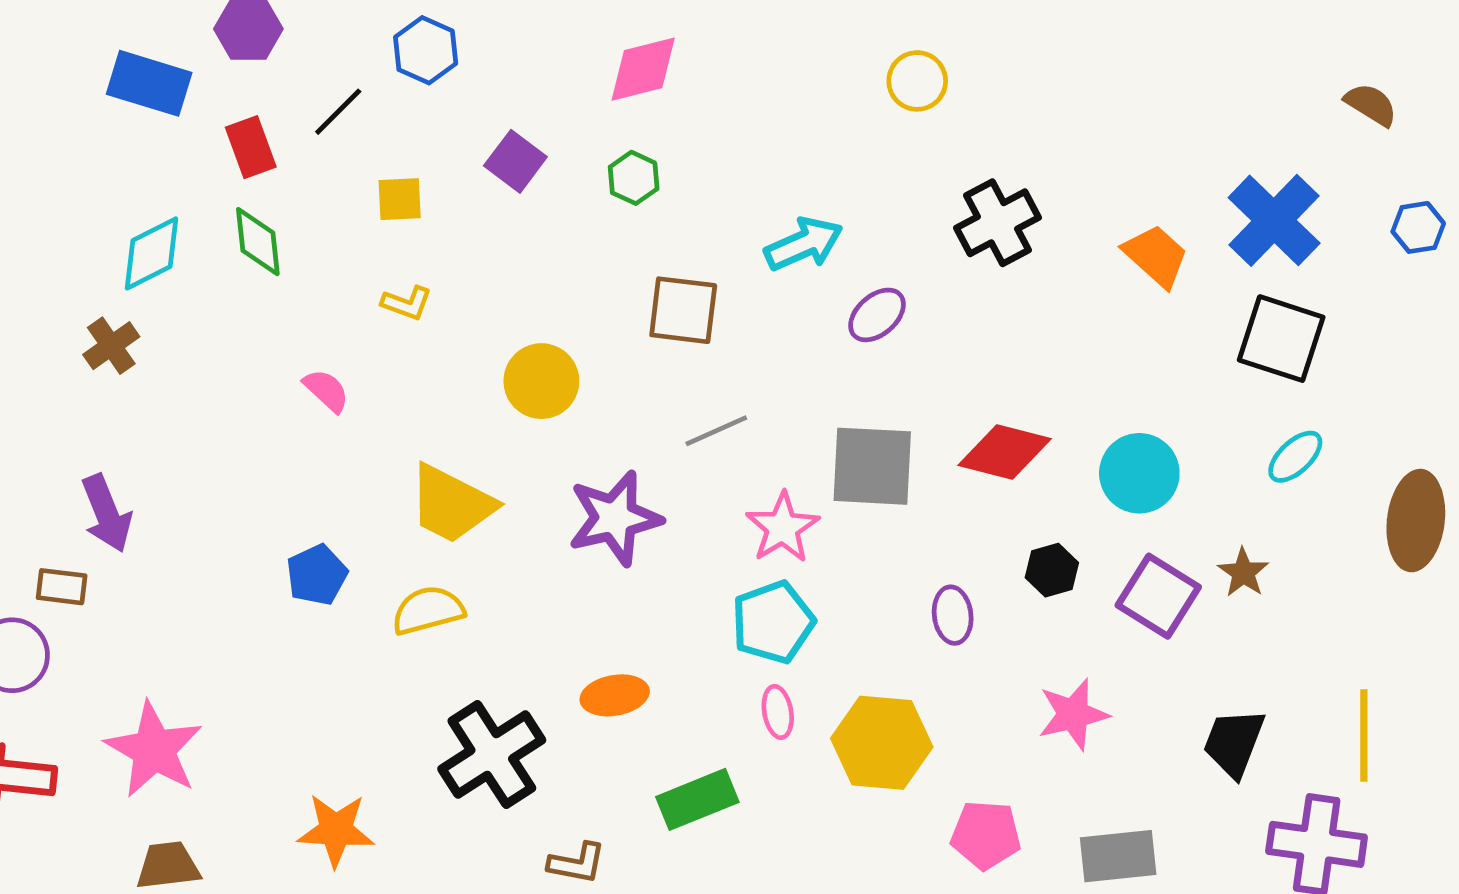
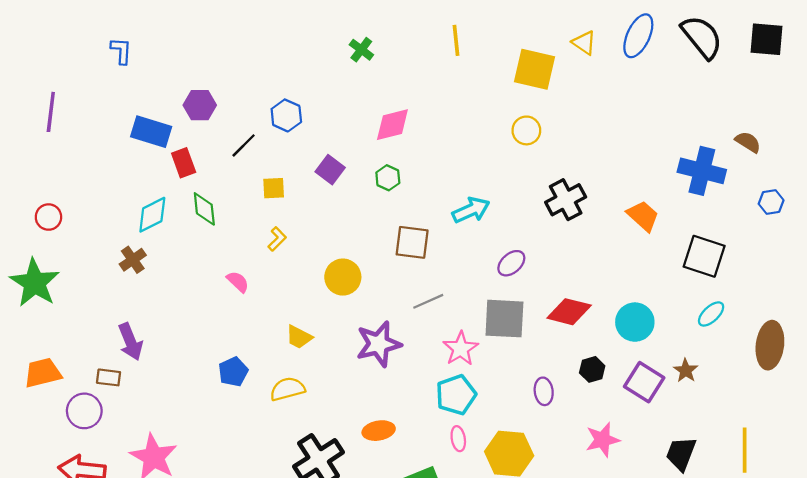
red rectangle: (251, 147) -> (184, 163), moved
blue cross: (1274, 220) -> (702, 171), moved, turned -30
yellow L-shape: (407, 303) -> (277, 239), turned -65
purple ellipse: (877, 315) -> (511, 263), moved
yellow trapezoid: (452, 504) -> (299, 337), size x0.6

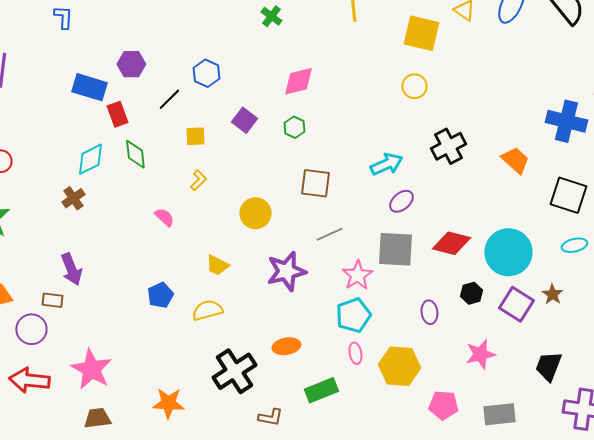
cyan arrow: (471, 210) -> (386, 164), moved
cyan ellipse: (711, 314) -> (574, 245), turned 30
cyan circle: (635, 322) -> (508, 252), size x1.4

